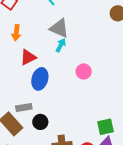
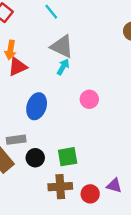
red triangle: (28, 57) -> (18, 67), moved
green square: (105, 127) -> (68, 157), moved

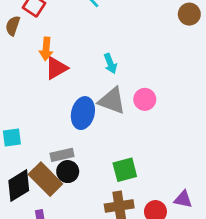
gray triangle: (62, 46) -> (112, 101), moved
cyan arrow: (63, 67) -> (110, 64), turned 133
black circle: (35, 158) -> (68, 172), moved

